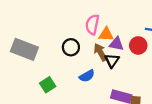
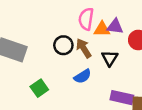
purple triangle: (116, 44) -> (115, 26), moved
brown arrow: (100, 52) -> (84, 48), moved

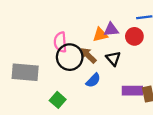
pink semicircle: (86, 19) -> (60, 42), moved
black circle: (63, 45) -> (70, 57), size x1.5

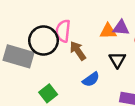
brown arrow: (88, 55) -> (78, 51), moved
black circle: (70, 57) -> (43, 41), moved

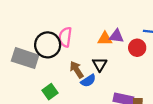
brown arrow: (78, 51) -> (77, 70), moved
black triangle: (117, 60) -> (100, 64), moved

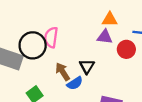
orange triangle: (105, 39) -> (110, 19), moved

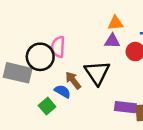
black triangle: (87, 66) -> (97, 73), size x1.6
blue semicircle: (75, 83) -> (63, 91), moved, turned -112

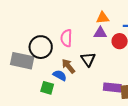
pink semicircle: (58, 47) -> (66, 38), moved
black triangle: (97, 73) -> (88, 59), size x0.7
green square: (47, 106) -> (47, 88), turned -32

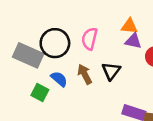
orange triangle: (103, 18) -> (129, 26), moved
blue semicircle: (60, 75) -> (59, 79), moved
green square: (47, 88) -> (40, 92), moved

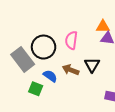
gray rectangle: (28, 55) -> (23, 59), turned 35
brown arrow: (85, 74) -> (71, 70), turned -35

